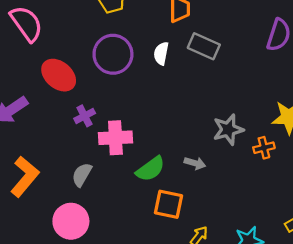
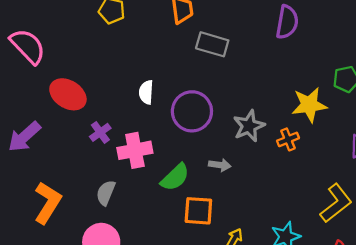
white semicircle: (161, 53) -> (146, 92), moved
purple circle: (113, 54) -> (192, 111), moved

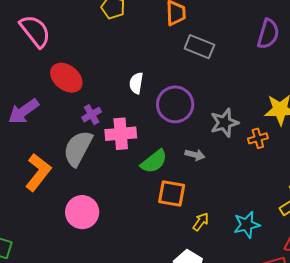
gray semicircle: (106, 193) -> (78, 148), moved, size x1.6

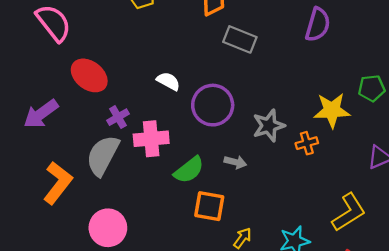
white semicircle: (136, 83) -> (168, 81), turned 110

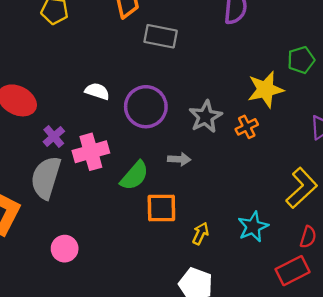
pink circle: (108, 228) -> (65, 249), size x0.7

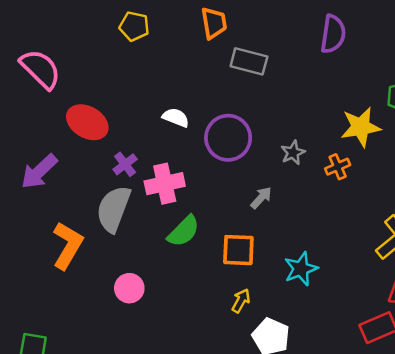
gray star: (206, 117) -> (293, 153), size x0.7
gray arrow: (179, 159) -> (261, 198), turned -55
green semicircle: (134, 176) -> (184, 231), moved
cyan star: (253, 227) -> (301, 269), moved
yellow arrow: (201, 233) -> (241, 301), moved

